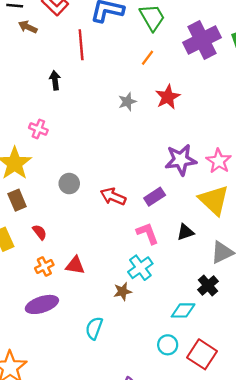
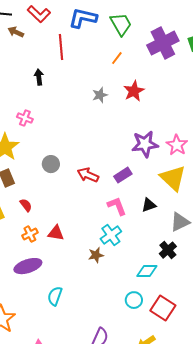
cyan semicircle: (94, 328) -> (55, 296), moved

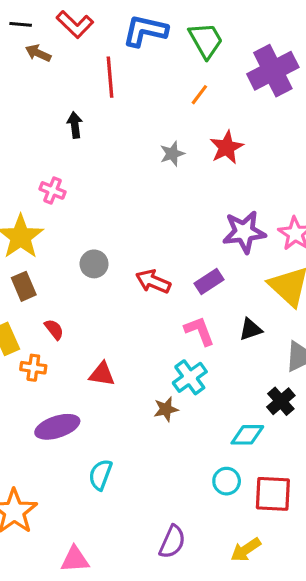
orange cross: (30, 234) -> (33, 368), moved, turned 35
red square: (163, 308) -> (273, 494), turned -30

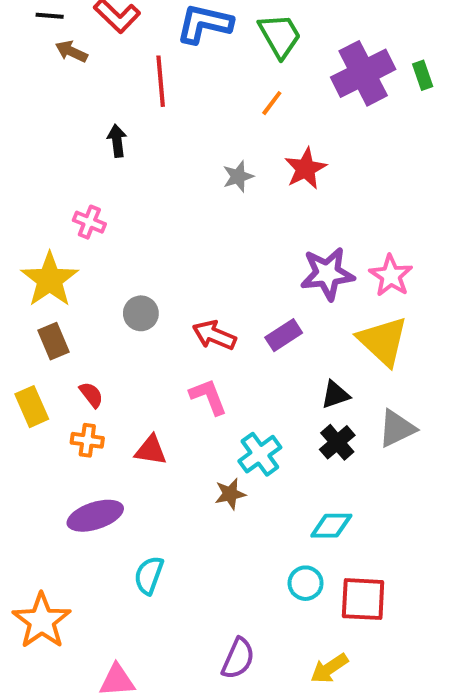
pink L-shape: (199, 331) -> (208, 397), moved
orange cross: (33, 368) -> (87, 440), moved
black cross: (281, 401) -> (337, 442), moved

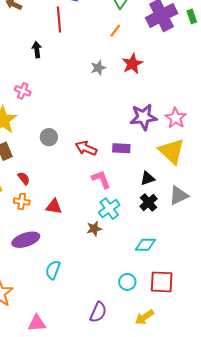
purple rectangle: (284, 335) -> (121, 148), turned 36
pink L-shape: (208, 397) -> (101, 179), moved
cyan circle: (306, 583) -> (127, 282), moved

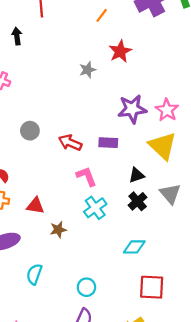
gray star: (98, 68) -> (88, 70), moved
gray triangle: (179, 195) -> (170, 194), turned -45
brown star: (94, 229) -> (58, 230), moved
cyan circle: (127, 282) -> (86, 287), moved

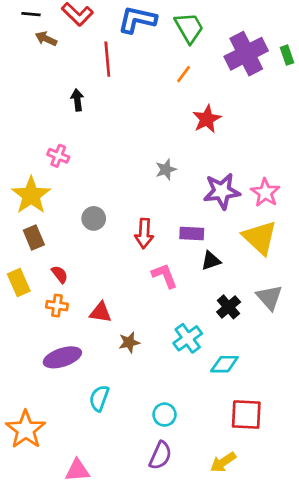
gray star: (88, 70) -> (166, 169), moved
red arrow: (70, 143) -> (144, 233), turned -110
black triangle: (136, 175) -> (211, 261), moved
cyan cross: (95, 208) -> (188, 338), moved

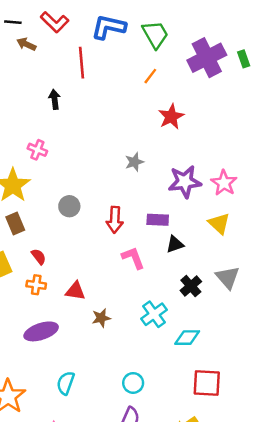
yellow triangle: (260, 238) -> (219, 223), size x0.7
cyan semicircle: (99, 398) -> (66, 383), moved

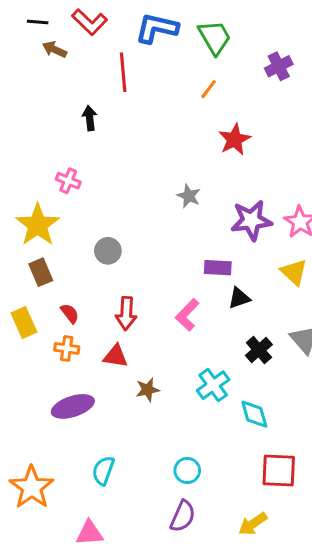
purple cross: (207, 58) -> (279, 66), size x0.6
gray star: (134, 162) -> (189, 196), turned -30
red arrow: (115, 220) -> (126, 313), moved
pink L-shape: (133, 258) -> (187, 315), turned -115
cyan diamond: (187, 338) -> (254, 414), turned 75

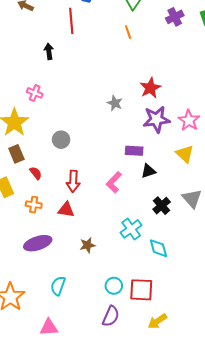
orange line: (209, 89) -> (128, 32), turned -56
red star: (235, 139) -> (150, 88), moved
red semicircle: (70, 313) -> (36, 173), moved
brown star: (148, 390) -> (87, 245), moved
red square: (279, 471) -> (141, 290), moved

